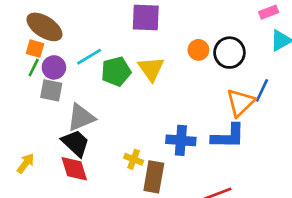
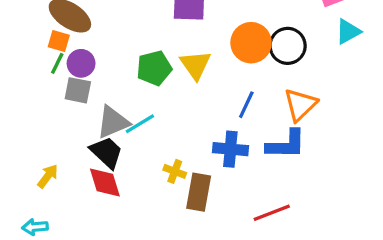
orange circle: (198, 50) -> (251, 43), size x1.6
cyan line: (89, 57) -> (140, 124), moved
blue line: (262, 90) -> (246, 105), moved

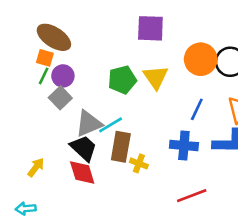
gray square: (78, 90) -> (60, 98), turned 35
brown rectangle: (199, 192) -> (121, 147), moved
red line: (272, 213) -> (192, 196), moved

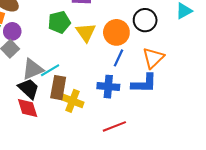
orange circle: (201, 59) -> (116, 32), moved
green pentagon: (122, 80) -> (59, 22), moved
yellow cross: (139, 163) -> (73, 101), size x1.5

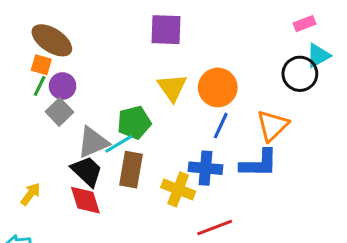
black circle: (145, 20) -> (300, 74), moved
green pentagon: (59, 22) -> (134, 122), moved
yellow cross: (73, 101) -> (178, 189), moved

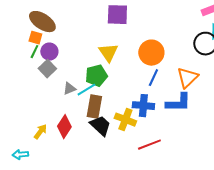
yellow triangle: (172, 87) -> (108, 53), moved
gray triangle: (93, 142) -> (69, 89), size x0.6
black trapezoid: (87, 171) -> (100, 126), moved
yellow arrow: (31, 194) -> (40, 132), moved
red diamond: (85, 200) -> (64, 127), turned 50

